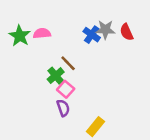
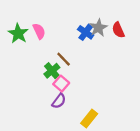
gray star: (105, 30) -> (98, 28), turned -30
pink semicircle: (42, 33) -> (39, 31), turned 70
purple semicircle: (63, 108) -> (59, 101), turned 56

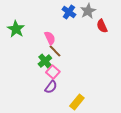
gray star: (98, 28) -> (88, 11), moved
pink semicircle: (39, 31) -> (50, 38), moved
blue cross: (86, 32) -> (69, 12), moved

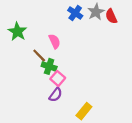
red semicircle: (102, 26) -> (111, 16), moved
brown line: (55, 51) -> (39, 56), moved
green cross: (45, 61) -> (49, 66), turned -32

